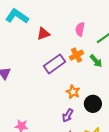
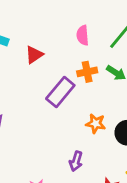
orange cross: (77, 55) -> (87, 72), turned 32
purple arrow: (68, 115) -> (76, 161), moved

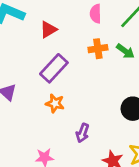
purple rectangle: (60, 92) -> (54, 68), moved
orange star: (96, 124) -> (55, 103), moved

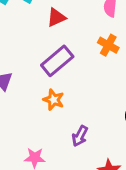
orange cross: (98, 49) -> (108, 45), turned 30

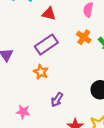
red triangle: (56, 17) -> (49, 14), turned 32

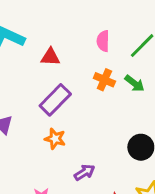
purple arrow: (57, 100) -> (84, 172), turned -144

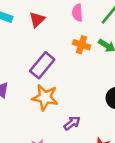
red triangle: (50, 57) -> (37, 20), moved, turned -42
orange star: (55, 139) -> (45, 97), size x1.5

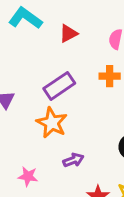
orange cross: (82, 45) -> (110, 76), turned -35

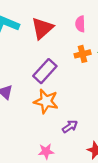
red triangle: (68, 33) -> (42, 28), size x1.5
pink star: (28, 176) -> (46, 151), moved

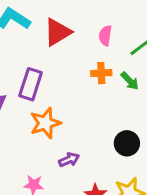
purple rectangle: (45, 71) -> (31, 84), moved, turned -35
orange star: (46, 101) -> (45, 123), turned 30

